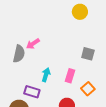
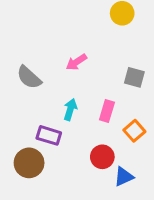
pink arrow: (33, 44) -> (76, 62), moved
gray semicircle: (19, 54) -> (29, 77), turned 120

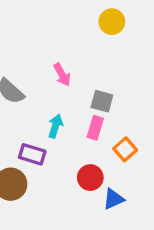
pink arrow: (76, 62) -> (62, 75), turned -85
gray square: (134, 77) -> (102, 101), moved

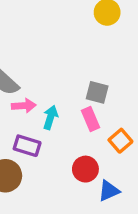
pink arrow: (62, 75) -> (24, 106), moved, turned -65
pink rectangle: (95, 128) -> (90, 119), turned -40

